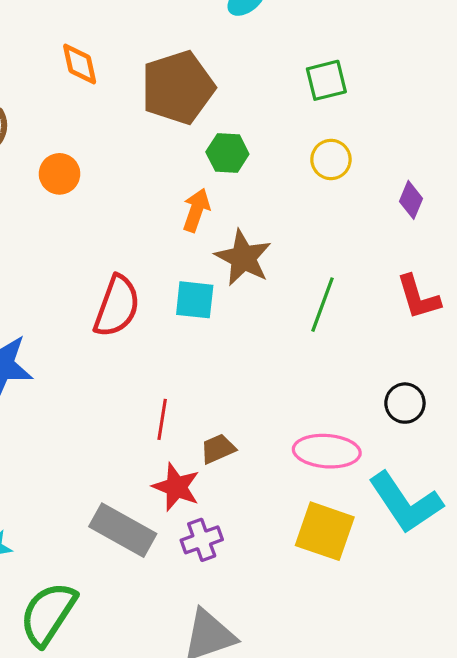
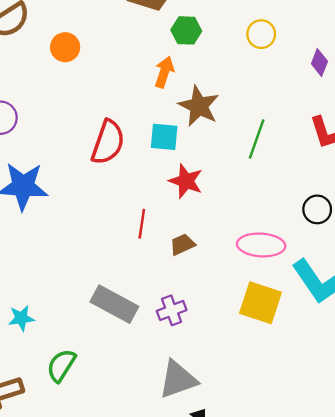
red star: (176, 487) -> (186, 181), moved
green semicircle: (48, 614) -> (61, 365), size x0.7

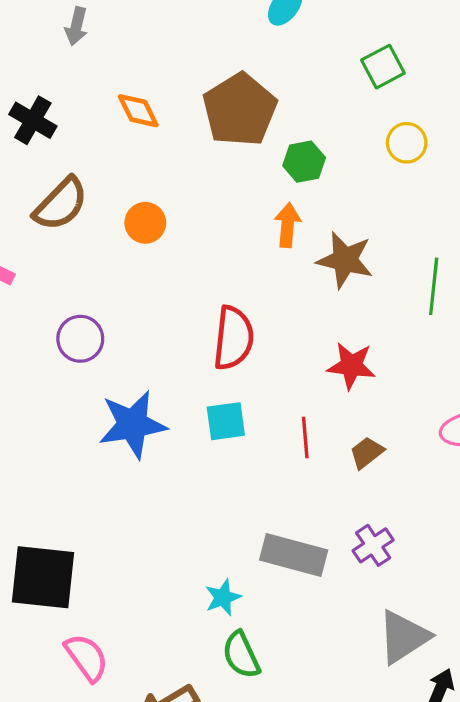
cyan square: (164, 137) -> (226, 421), moved
cyan star: (21, 318) -> (223, 597), moved
green semicircle: (61, 365) -> (241, 655), turned -44

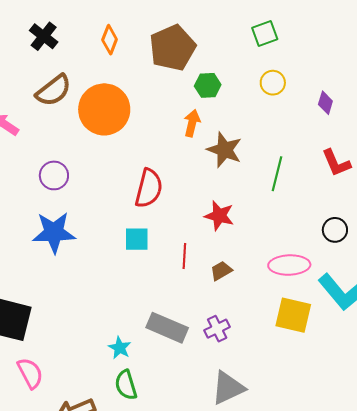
orange diamond: (138, 111) -> (110, 40), turned 40
orange circle: (145, 223) -> (104, 109), size x2.0
blue star: (133, 424) -> (54, 233), moved
cyan star: (223, 597) -> (120, 348), turned -30

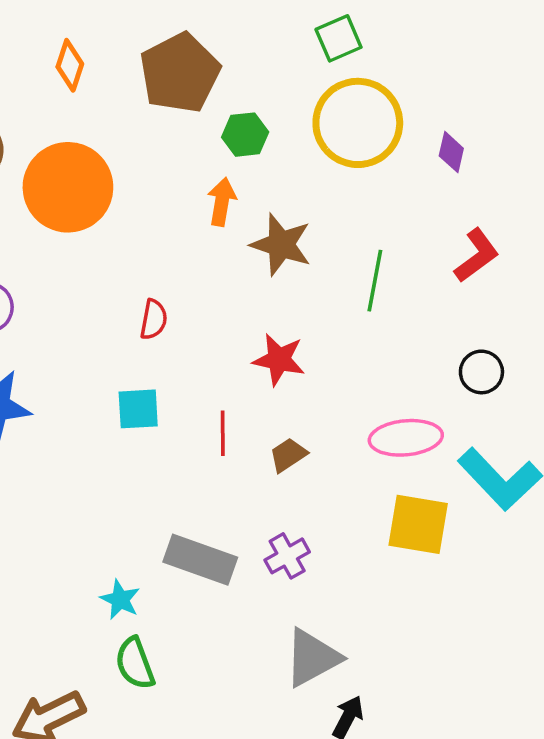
yellow circle: (273, 83) -> (358, 123), size x2.0
red L-shape: (336, 163) -> (477, 255), turned -100
red semicircle: (149, 188) -> (154, 320), size x0.6

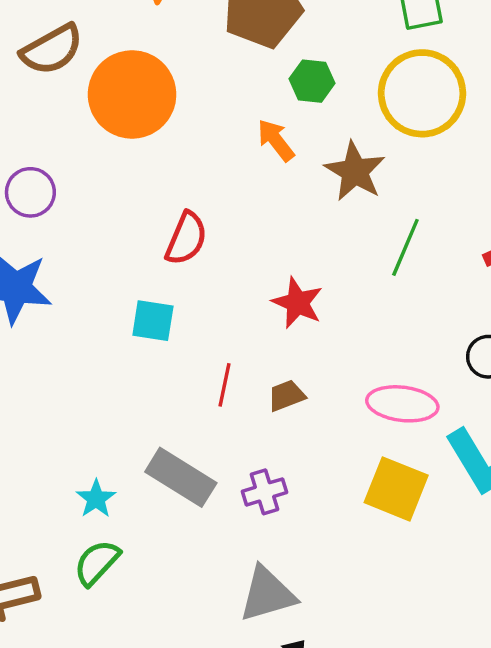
orange arrow: (222, 202) -> (276, 140), turned -60
brown star: (281, 245) -> (355, 171), moved
red semicircle: (154, 320) -> (186, 238), size x1.4
red line: (223, 433) -> (225, 385), moved
green semicircle: (135, 663) -> (97, 563), turned 51

